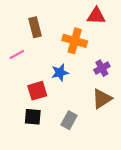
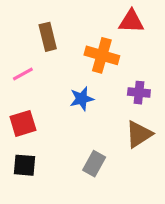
purple cross: (102, 68) -> (139, 93), turned 35
red square: (37, 91) -> (23, 123), moved
black square: (33, 117) -> (25, 165), moved

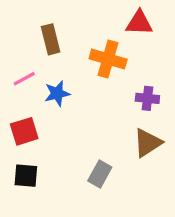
blue star: (82, 99) -> (57, 93), moved

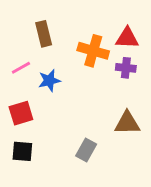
red triangle: (139, 23) -> (127, 38), moved
purple cross: (147, 98) -> (126, 68), moved
brown triangle: (147, 143) -> (127, 123), turned 32

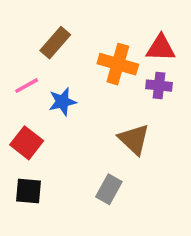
brown rectangle: (44, 34) -> (55, 43), turned 55
red square: (21, 113) -> (27, 143), turned -35
brown triangle: (127, 123) -> (134, 139), moved, turned 44

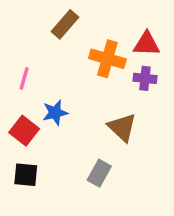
brown rectangle: (55, 43) -> (65, 24), moved
pink line: (27, 86) -> (24, 78), turned -45
blue star: (62, 102) -> (55, 113), moved

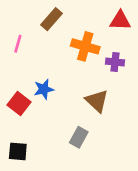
red triangle: (147, 44) -> (120, 20), moved
pink line: (24, 78) -> (18, 44), moved
black square: (26, 175) -> (18, 151), moved

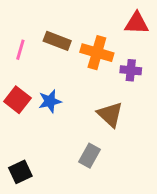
brown rectangle: (51, 19) -> (57, 41), moved, turned 70
red square: (19, 103) -> (17, 100), moved
black square: (18, 151) -> (20, 172), turned -30

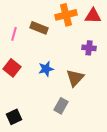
orange cross: (97, 53) -> (66, 15), moved, turned -30
blue star: (50, 101) -> (46, 69), moved
brown triangle: (110, 114) -> (75, 78), turned 30

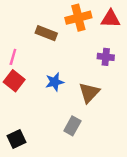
pink line: (14, 34) -> (13, 57), moved

